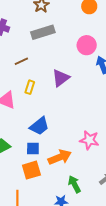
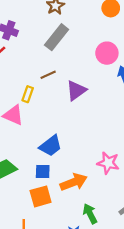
gray rectangle: (43, 32) -> (57, 37), turned -35
brown line: (21, 61) -> (48, 75), moved
yellow rectangle: (30, 87) -> (28, 94), moved

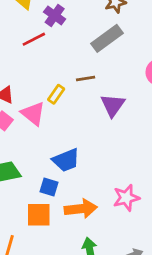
purple triangle: (76, 90) -> (113, 105), turned -35
pink star: (108, 163) -> (126, 198), turned 30

